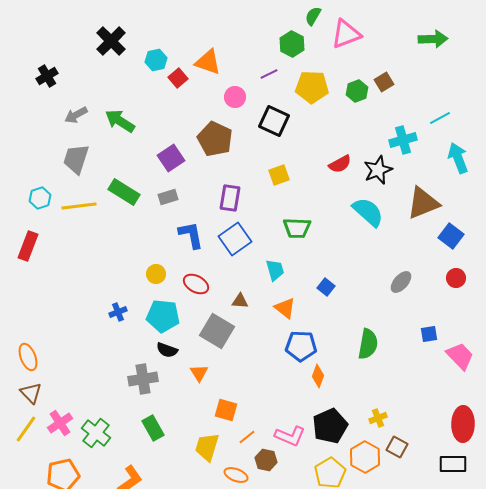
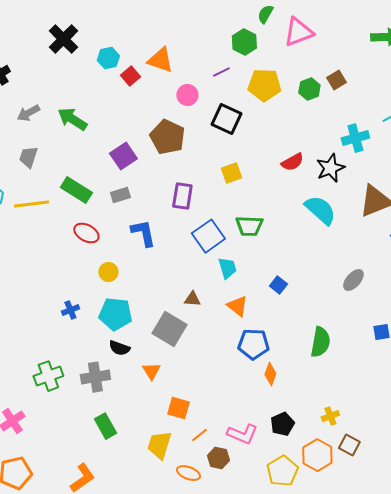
gray trapezoid: (76, 159) -> (28, 157), size x0.7
blue square: (235, 239) -> (208, 236), moved
red ellipse: (196, 284) -> (86, 233), moved
black pentagon: (330, 426) -> (282, 424), size x0.7
green cross: (96, 433) -> (48, 376), moved, turned 32

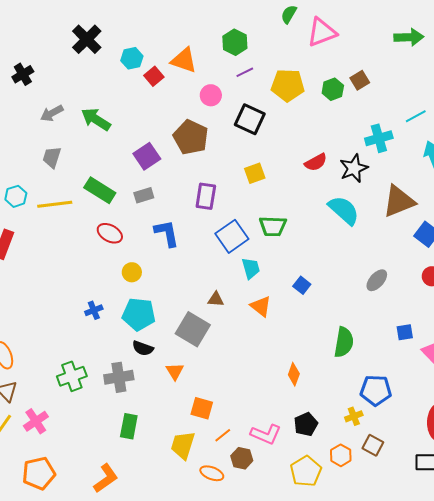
green hexagon: (244, 42) -> (235, 42), moved
blue pentagon: (253, 344) -> (376, 390), moved
green rectangle: (105, 426) -> (129, 426), turned 40
orange hexagon: (317, 455) -> (341, 455), size x0.7

